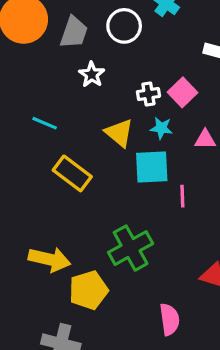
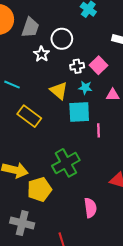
white circle: (124, 26) -> (62, 39), moved

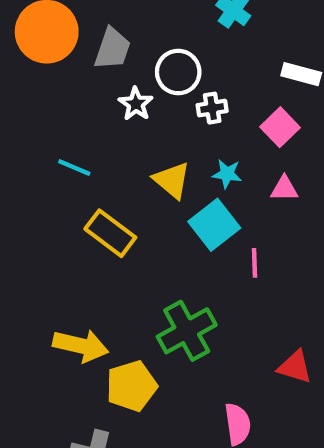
pink square: (98, 65) -> (280, 127), moved
white cross: (77, 66) -> (212, 108), moved
cyan square: (79, 112) -> (214, 225), turned -35

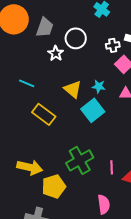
white cross: (212, 108) -> (113, 45), moved
pink line: (255, 263) -> (112, 167), moved

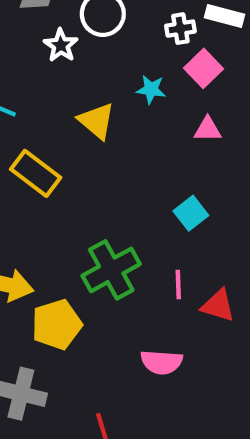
cyan star: (99, 86) -> (151, 89), moved
cyan square: (93, 110) -> (191, 213), moved, size x0.7
pink semicircle: (104, 204) -> (162, 362), turned 102

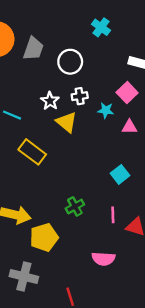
white cross: (180, 29) -> (80, 96), moved
white star: (61, 45) -> (50, 101), moved
cyan star: (151, 89) -> (106, 110), moved
green cross: (111, 270) -> (75, 206), size x0.6

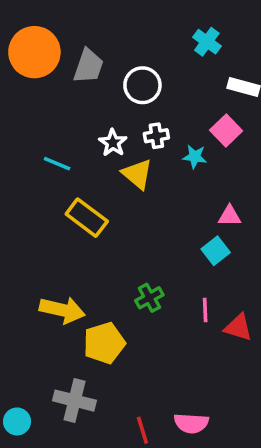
cyan cross: (101, 27) -> (207, 42), moved
pink triangle: (129, 127) -> (230, 216), moved
pink semicircle: (103, 259) -> (191, 423), moved

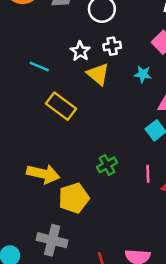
cyan star: (195, 157) -> (143, 74), moved

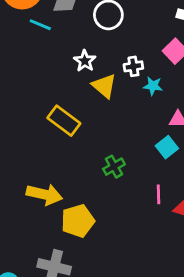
white cross: (112, 46) -> (133, 66), moved
cyan line: (39, 67) -> (40, 25), moved
green cross: (107, 165) -> (114, 167), moved

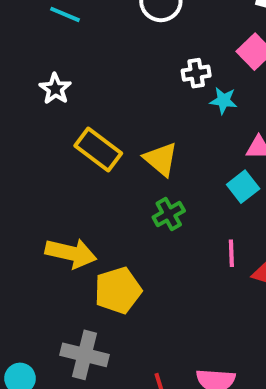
white star: (85, 61) -> (55, 89), moved
yellow triangle: (104, 86) -> (161, 159), moved

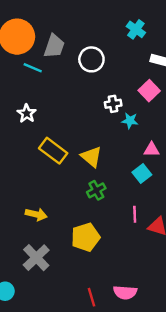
yellow arrow: (71, 253) -> (36, 214), size x0.7
yellow pentagon: (118, 290) -> (85, 237), moved
gray cross: (85, 355) -> (36, 258), moved, turned 32

